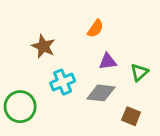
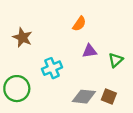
brown star: (43, 46) -> (22, 37), moved
gray diamond: (101, 93) -> (84, 97), moved

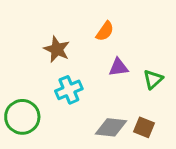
brown star: (22, 37) -> (57, 49), moved

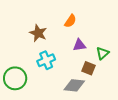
brown square: (144, 127) -> (88, 68), moved

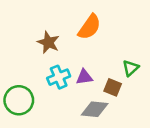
orange semicircle: (70, 21) -> (89, 27), size x1.5
purple triangle: (79, 45) -> (84, 77), moved

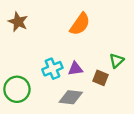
brown star: (48, 42) -> (18, 22), moved
gray diamond: (95, 109) -> (71, 97), moved

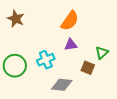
purple triangle: (75, 69) -> (71, 45), moved
green circle: (17, 89) -> (15, 66), moved

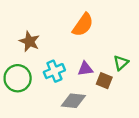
brown star: (16, 19) -> (29, 41), moved
purple triangle: (71, 45) -> (85, 69), moved

